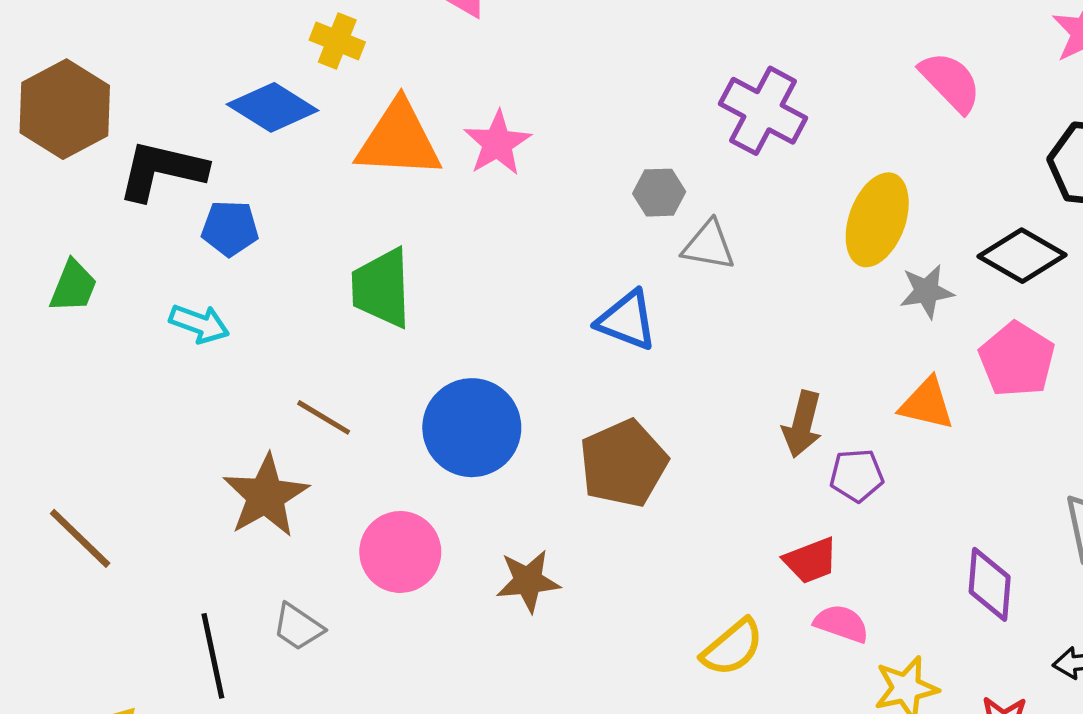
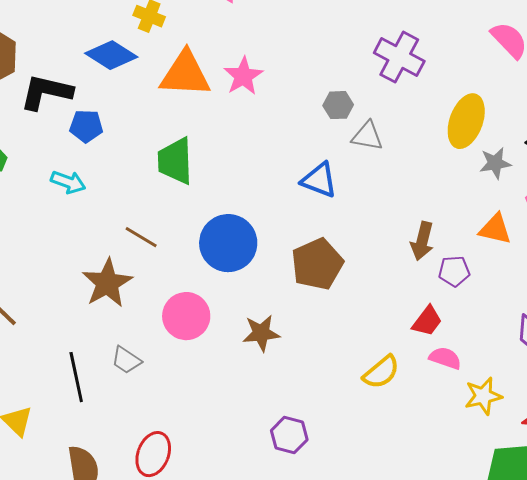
red trapezoid: (811, 560) -> (427, 321), turned -32

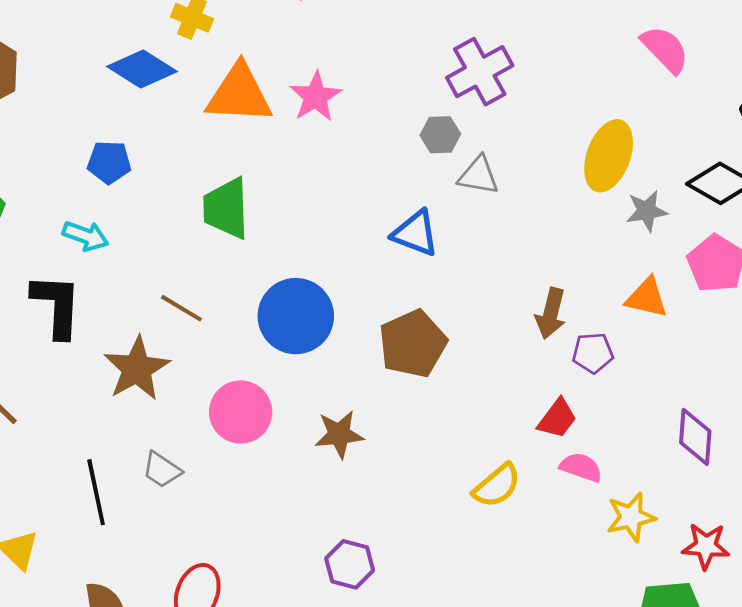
purple cross: (399, 57) -> (480, 72), moved, turned 33
black L-shape: (46, 92) -> (57, 306), moved, turned 80
purple hexagon: (289, 435) -> (350, 564), moved

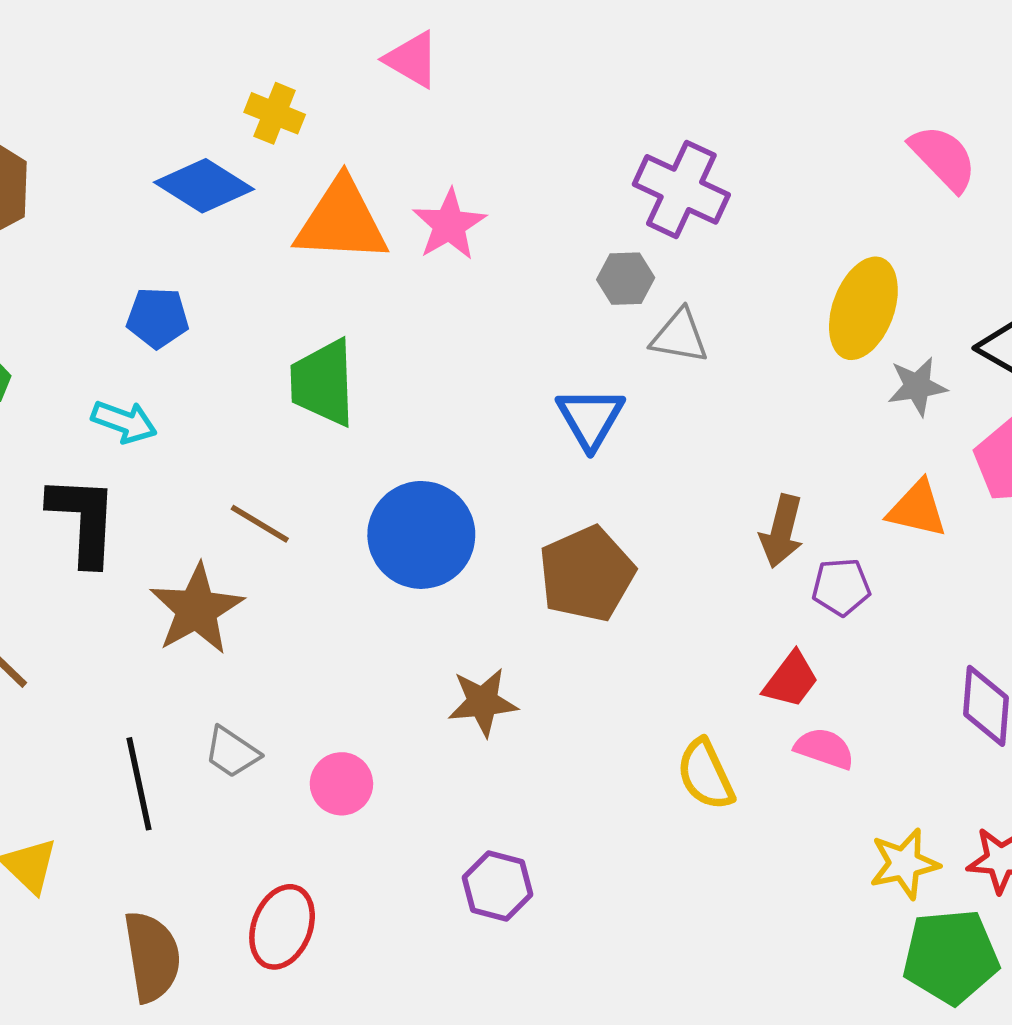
purple cross: (480, 72) -> (681, 189), turned -36
blue triangle: (415, 233) -> (590, 418), turned 39
pink circle: (241, 412) -> (341, 784), moved, size x0.7
yellow semicircle: (497, 486) -> (706, 775), turned 105
yellow star: (631, 517) -> (904, 864), moved

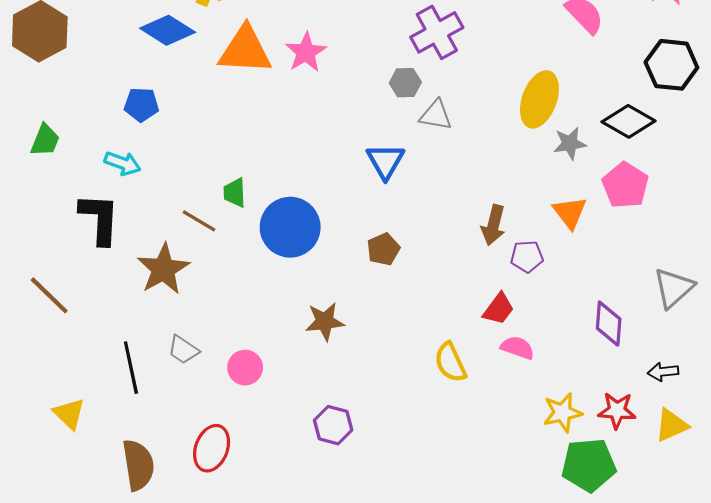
purple cross: (681, 189) -> (437, 32), turned 36
green trapezoid: (323, 383) -> (235, 193), moved, size x0.6
orange triangle: (917, 509) -> (570, 213), turned 39
brown pentagon: (587, 574) -> (383, 249), size x0.6

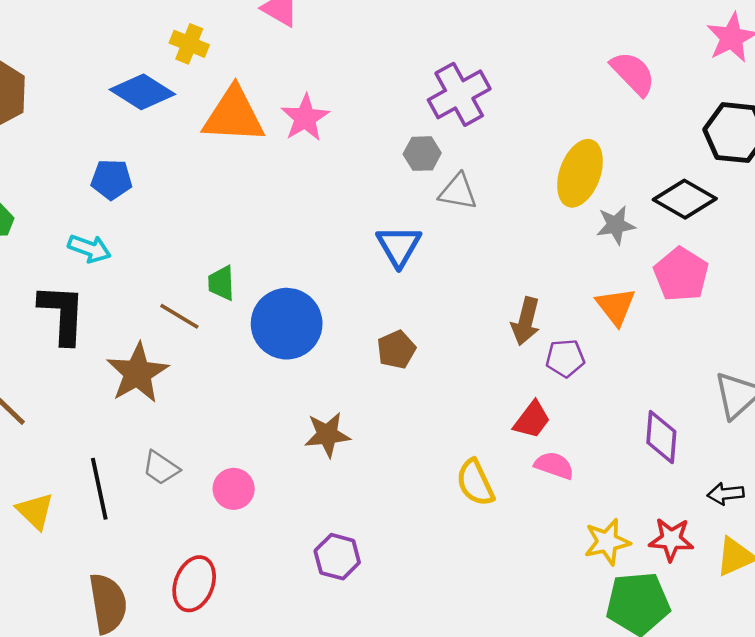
yellow triangle: (69, 414) -> (35, 511), moved

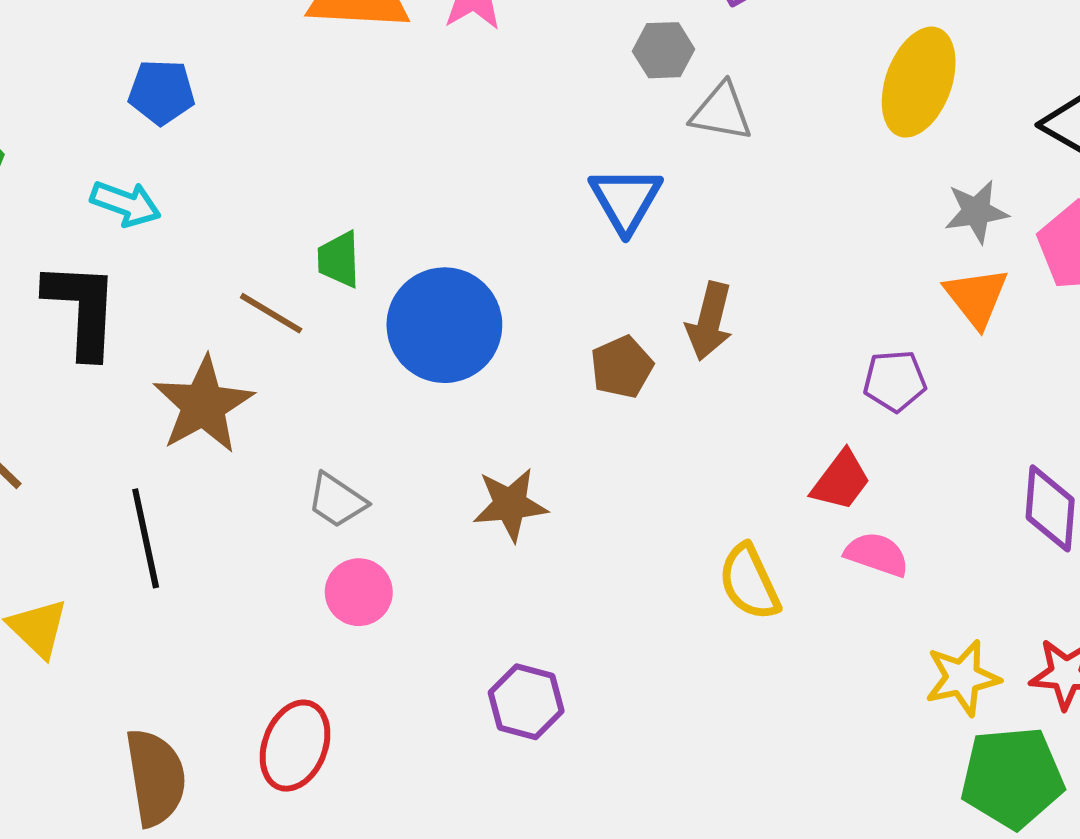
gray star: (616, 225) -> (976, 212), moved
brown arrow: (526, 321) -> (709, 321), moved
gray trapezoid: (161, 468) -> (337, 500), moved
black line: (99, 489) -> (146, 538), moved

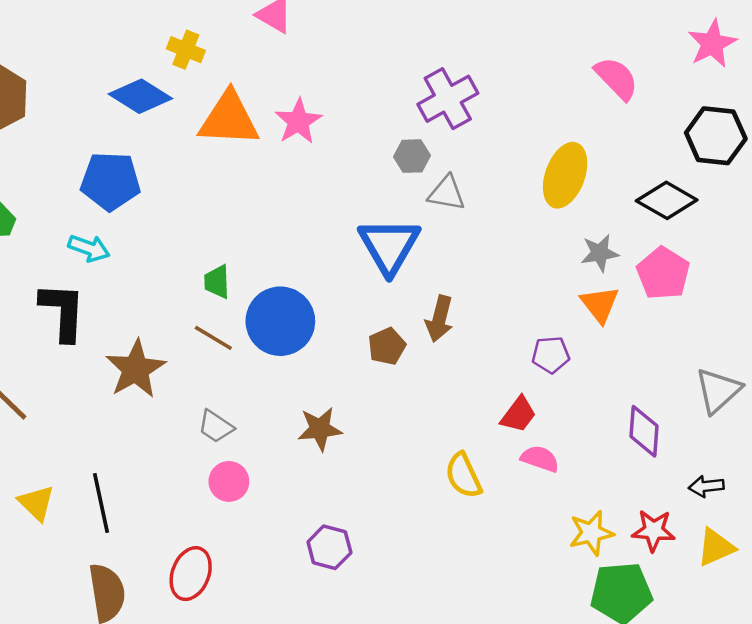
blue pentagon: (162, 92) -> (110, 181), size x1.5
blue triangle: (626, 200) -> (389, 246), size x1.4
brown line: (271, 313) -> (213, 338), moved
black line: (146, 538) -> (101, 503), moved

